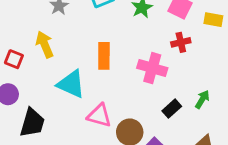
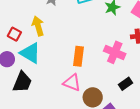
orange rectangle: (104, 56) -> (78, 56), moved
cyan triangle: (71, 84) -> (30, 53), moved

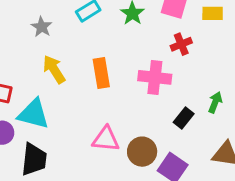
yellow arrow: (38, 26) -> (54, 69), moved
orange rectangle: (78, 56) -> (101, 73), moved

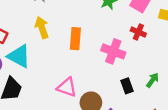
red cross: (181, 44) -> (138, 32), turned 32
black rectangle: (184, 118) -> (127, 86), turned -72

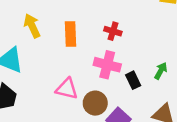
red cross: (138, 32) -> (113, 31), moved
pink cross: (113, 51) -> (107, 65), moved

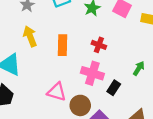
green arrow: (161, 71) -> (139, 68), moved
black rectangle: (133, 80) -> (114, 88), turned 56

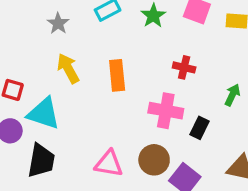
red cross: (99, 45) -> (184, 67), moved
pink triangle: (57, 92) -> (109, 164), moved

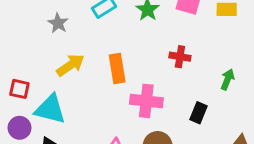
yellow arrow: (68, 68) -> (70, 65), turned 88
pink cross: (166, 111) -> (146, 101), moved

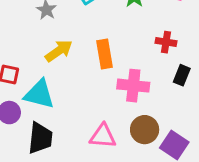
black rectangle: (199, 113) -> (182, 75), moved

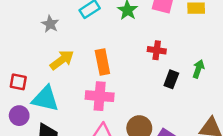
pink cross: (133, 86) -> (100, 96), moved

